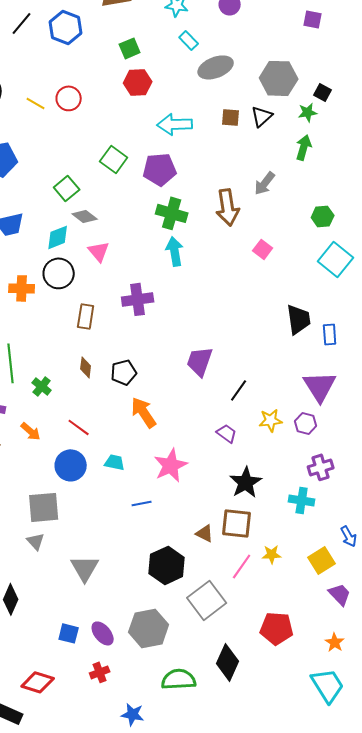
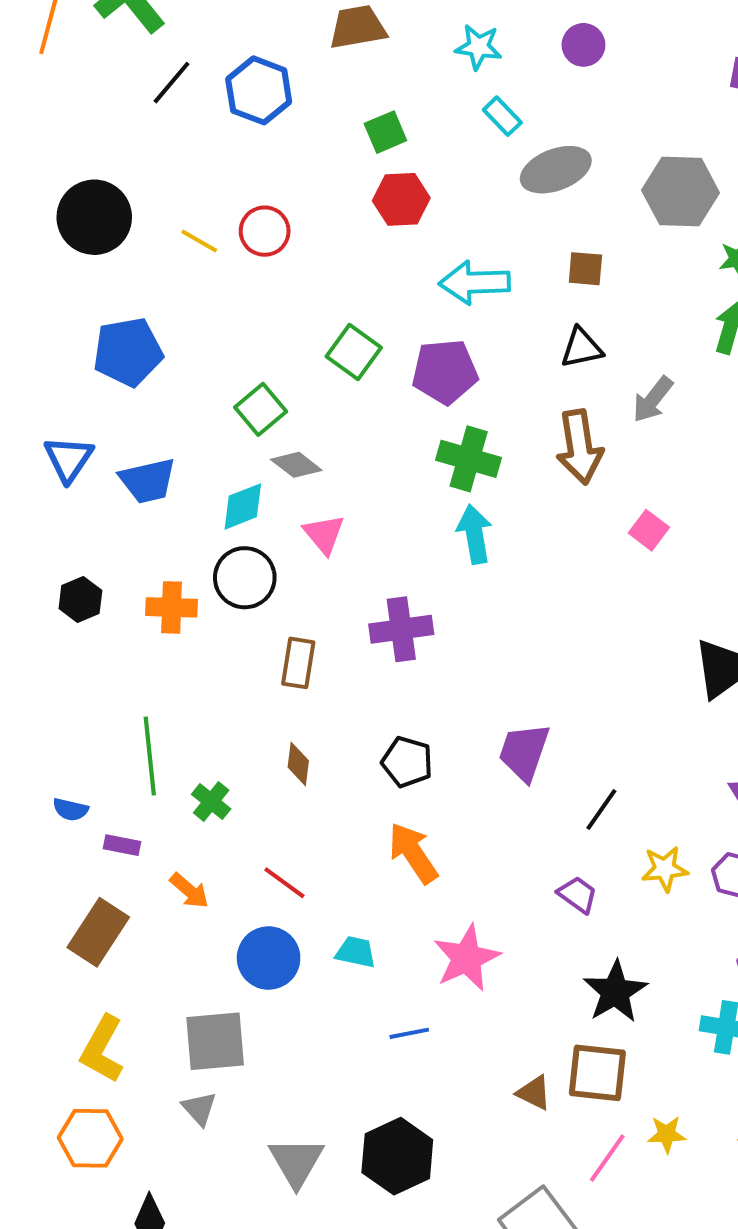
black triangle: (262, 116) -> (582, 348), moved, turned 30
black pentagon: (124, 372) -> (407, 762), moved, turned 30
black hexagon: (167, 565) -> (397, 1156), moved

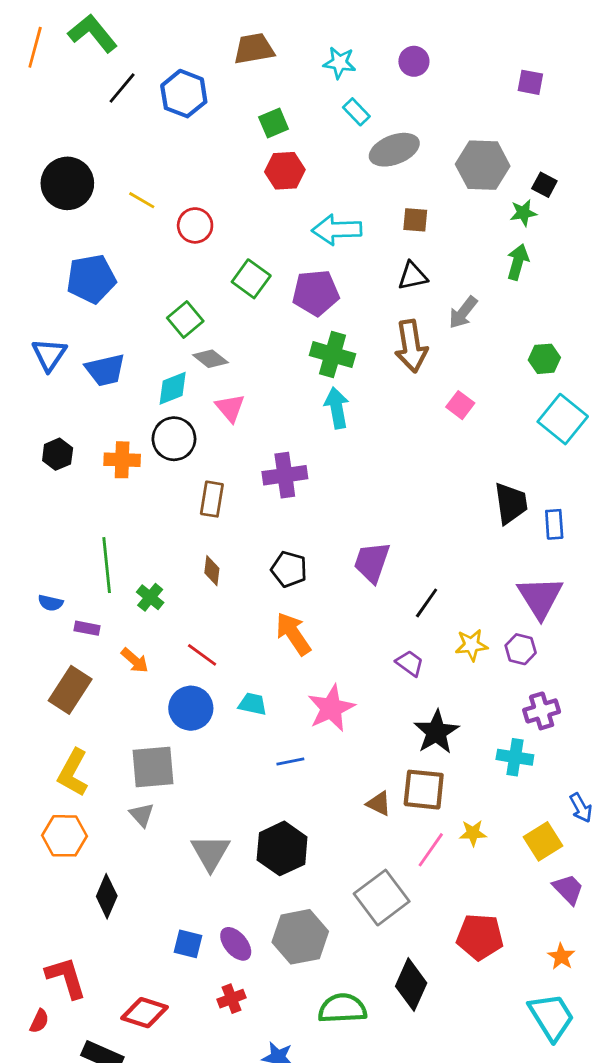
red circle: (265, 231) -> (195, 225), moved

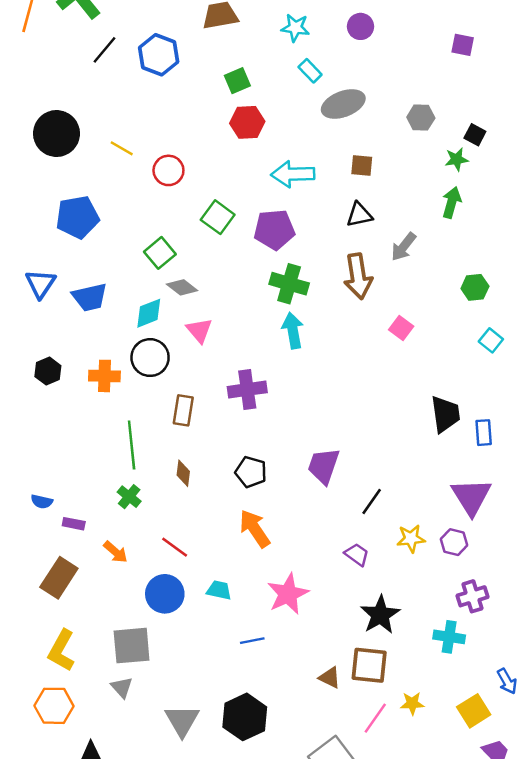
gray hexagon: (483, 165) -> (421, 118), size x0.6
cyan square: (563, 419) -> (491, 340), size x0.6
green line: (107, 565) -> (132, 445), moved

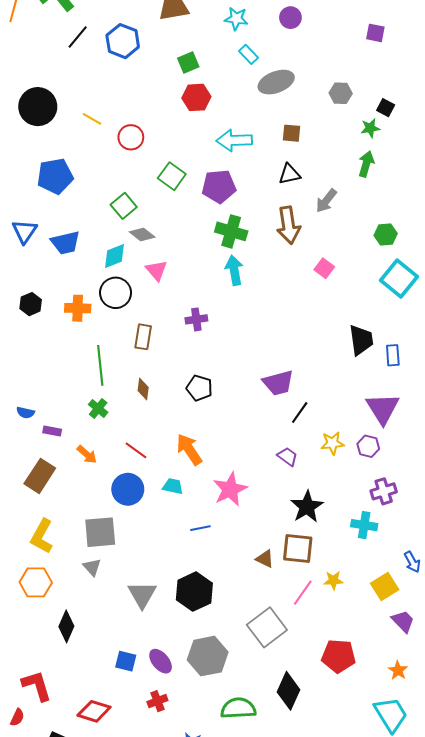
cyan square: (491, 340) -> (399, 278), size x1.8
purple cross: (247, 390) -> (196, 319), size x0.7
purple trapezoid: (324, 466) -> (278, 383), moved, turned -124
orange arrow: (255, 529) -> (189, 449), moved

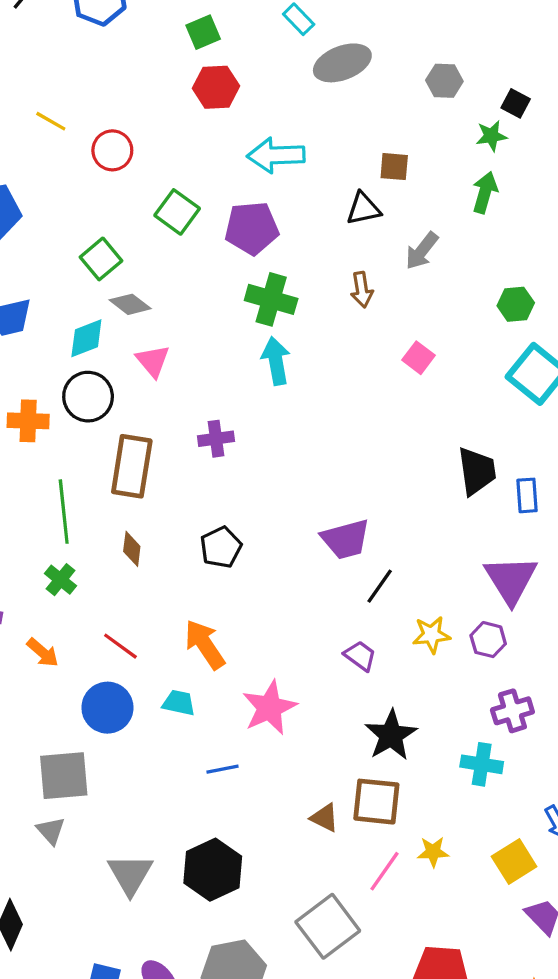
brown square: (292, 133) -> (394, 167), moved
brown arrow: (288, 225) -> (362, 290), size x0.6
brown rectangle: (143, 337) -> (132, 466), size x1.5
black pentagon: (199, 388) -> (221, 547), turned 30

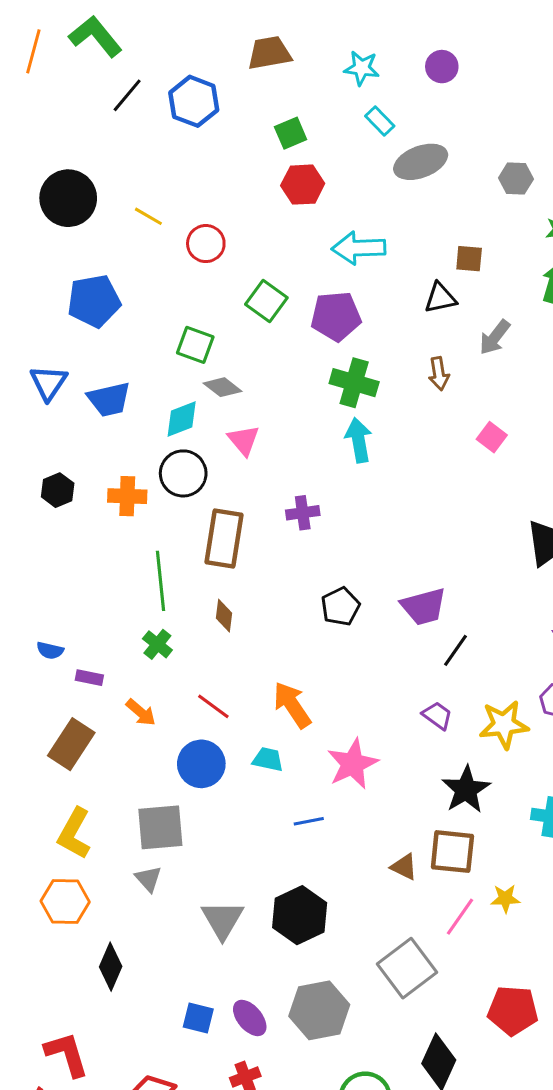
green square: (101, 259) -> (195, 345), turned -30
black pentagon: (221, 547) -> (340, 607), moved
yellow star: (431, 635) -> (504, 725), moved, size x1.4

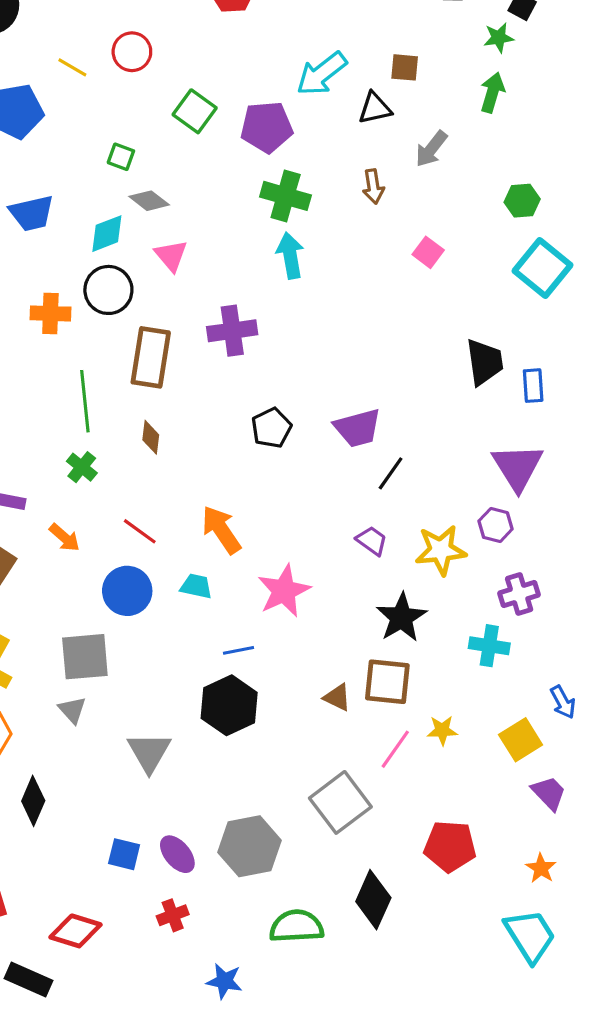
yellow line: (148, 216) -> (72, 67), moved
cyan arrow: (359, 248) -> (322, 74), moved, turned -36
green square: (195, 345) -> (121, 157), size x0.7
purple cross: (303, 513) -> (232, 331), size x1.4
black hexagon: (300, 915) -> (229, 705), moved

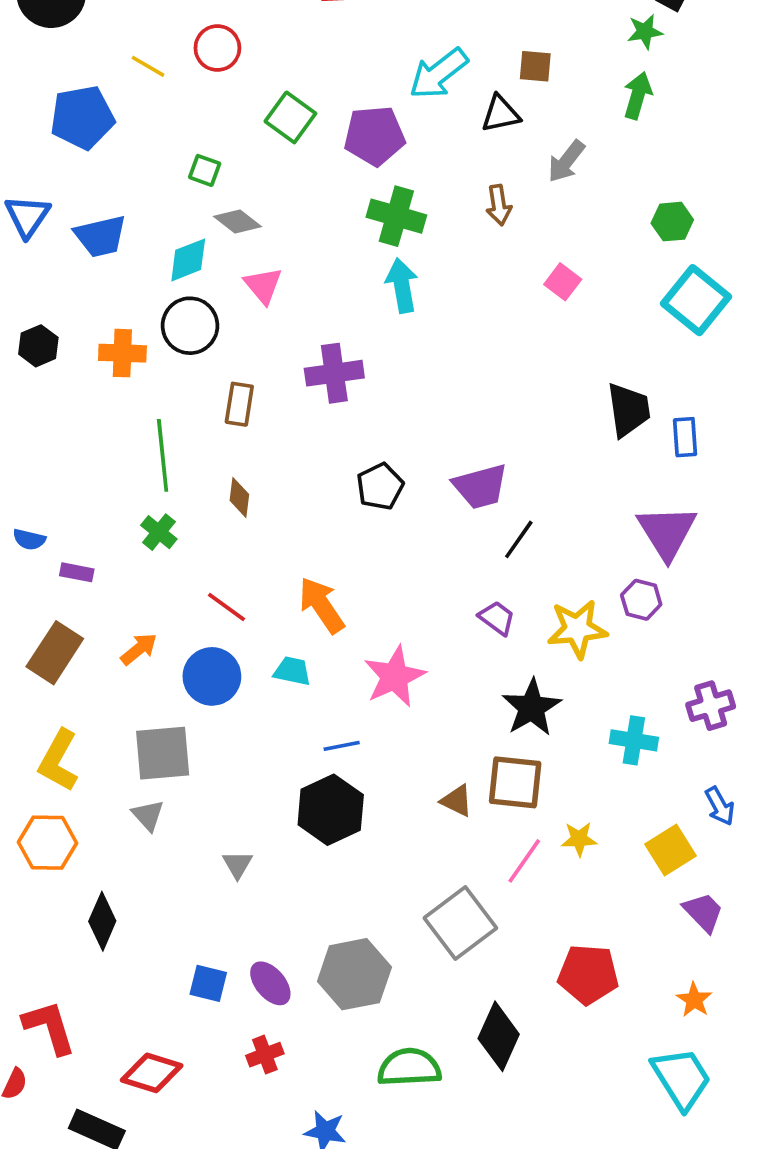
brown rectangle: (151, 357) -> (239, 404), size x0.6
orange arrow: (65, 538) -> (139, 649), moved, turned -80
purple cross: (519, 594) -> (711, 706), moved
gray triangle: (149, 752) -> (237, 865), size x0.6

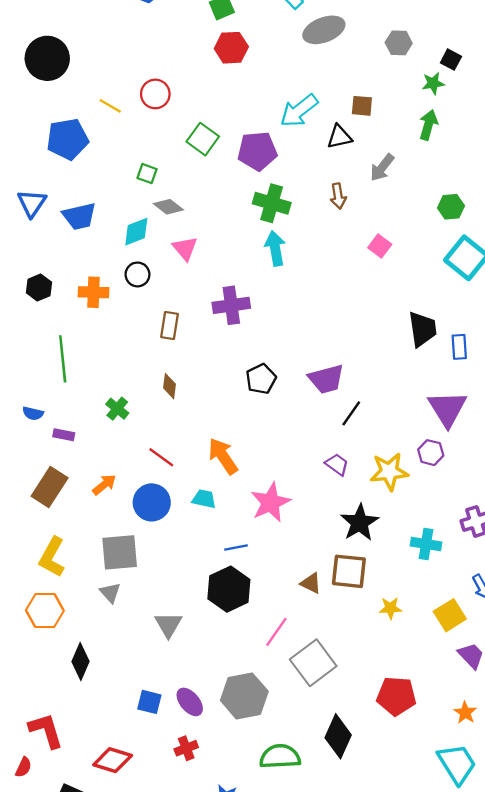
black circle: (190, 326) -> (137, 274), size x0.7
green line: (163, 455) -> (63, 359), moved
pink line: (524, 861) -> (276, 632), moved
gray triangle: (237, 865) -> (168, 625), size x1.4

